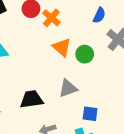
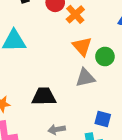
gray triangle: (68, 88) -> (85, 78), moved

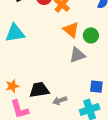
black trapezoid: (44, 96) -> (39, 90), moved

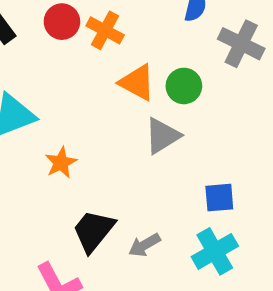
orange star: (12, 86) -> (61, 163), moved
black trapezoid: (39, 90) -> (93, 231), turned -30

